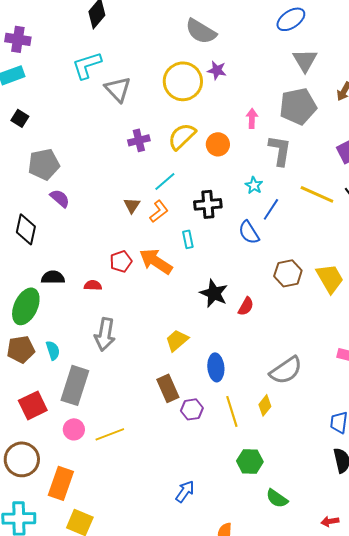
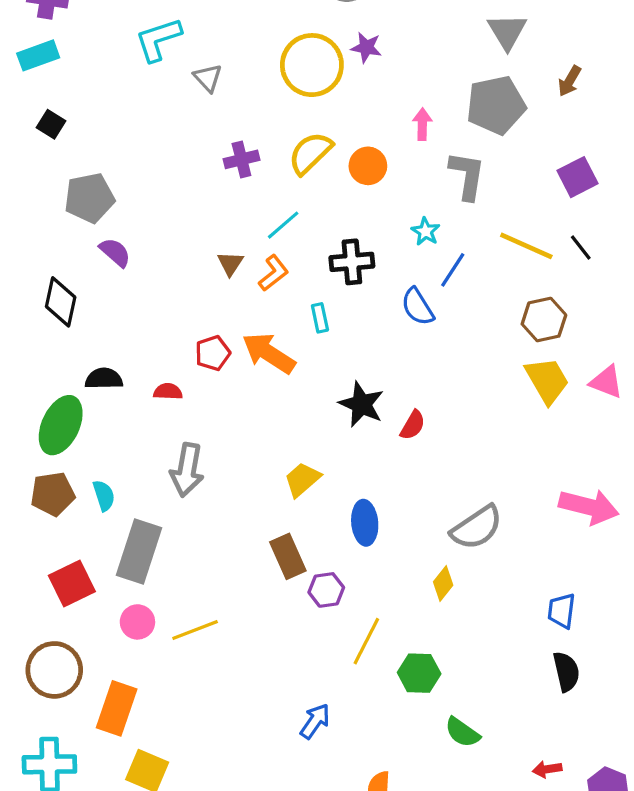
gray triangle: (118, 89) -> (208, 78), size x0.7
brown hexagon: (288, 273) -> (544, 319), moved
yellow line: (232, 411) -> (366, 641), moved, turned 44

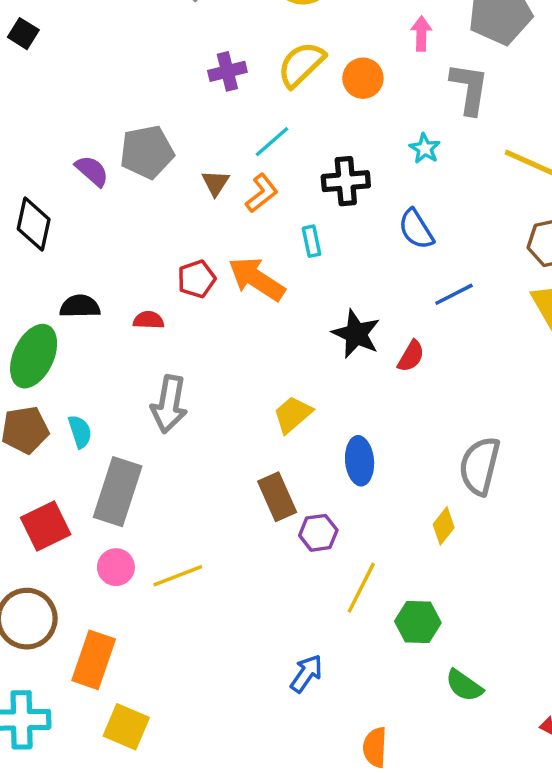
gray pentagon: (89, 198) -> (147, 152), moved
blue line: (453, 270) -> (454, 294), moved, turned 30
gray semicircle: (477, 528) -> (480, 466), turned 138

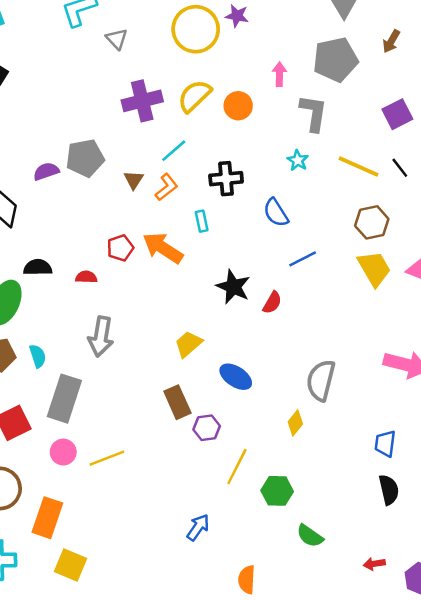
purple cross: (227, 71) -> (142, 101), size x1.5
cyan star: (425, 149) -> (298, 160), moved
purple semicircle: (92, 171) -> (46, 171), turned -60
blue ellipse: (360, 461) -> (236, 377), turned -52

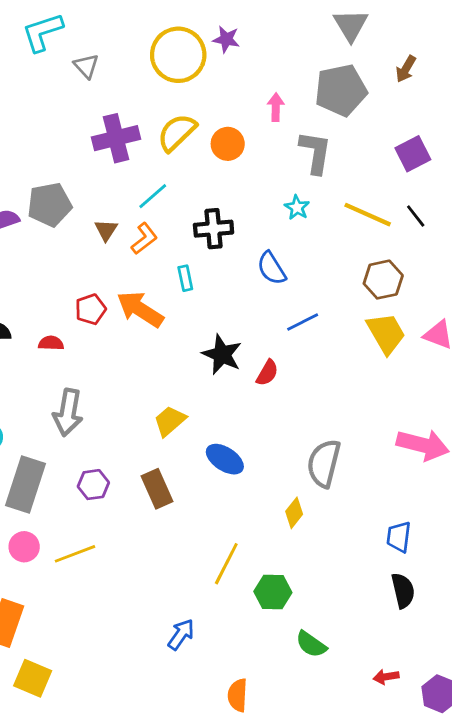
purple hexagon: (207, 428) -> (93, 485), moved

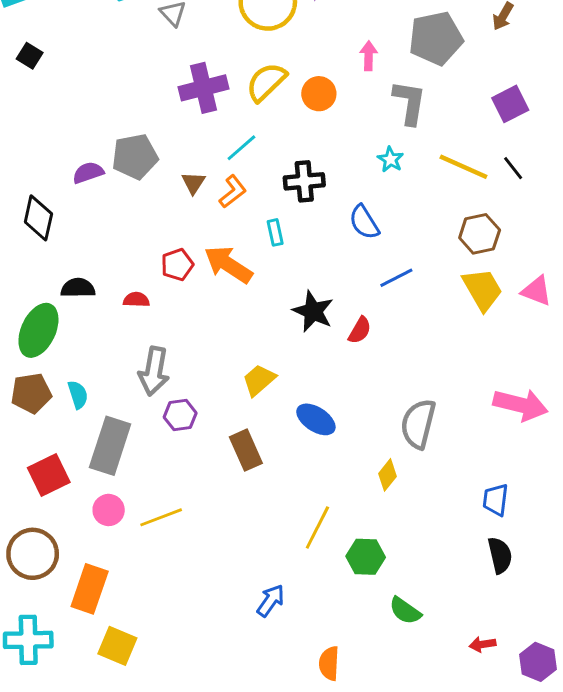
purple hexagon: (93, 485) -> (180, 415), moved

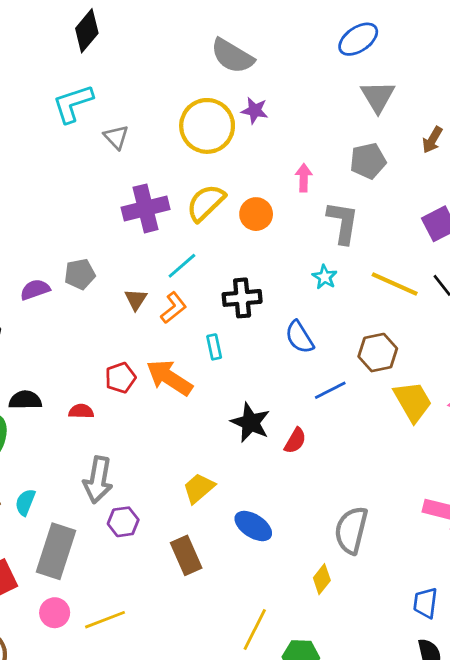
gray pentagon: (436, 38) -> (368, 161), size x0.7
gray pentagon: (135, 157) -> (80, 274), size x0.7
brown hexagon: (480, 234) -> (378, 353), moved
cyan semicircle: (78, 395) -> (25, 502), turned -140

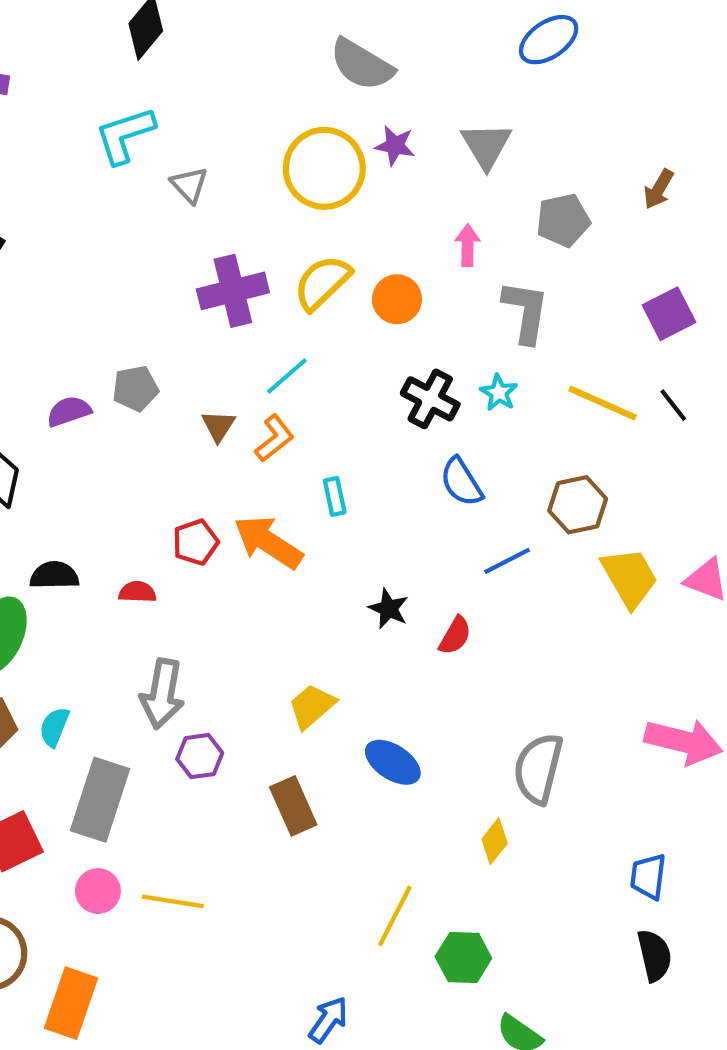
gray triangle: (378, 97) -> (486, 146), moved
black cross: (242, 298) -> (430, 399), moved, turned 33
black star: (250, 422) -> (389, 609), size x0.7
yellow line: (105, 620) -> (173, 901), turned 30

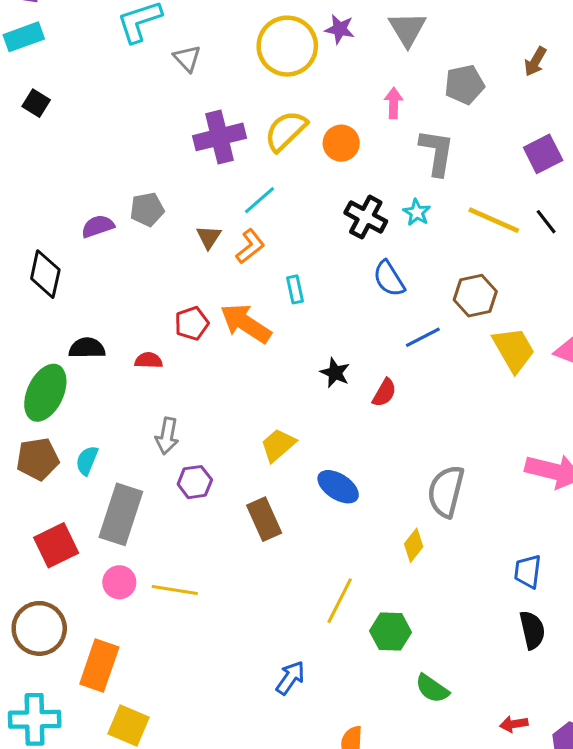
gray arrow: (162, 694) -> (167, 436), size x0.7

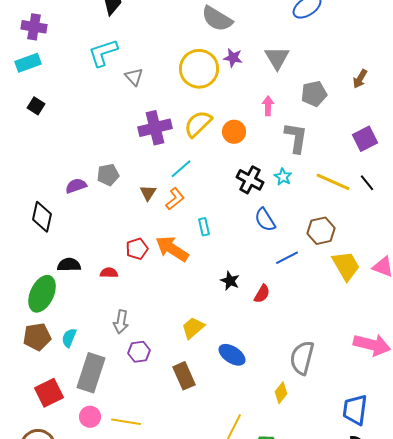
blue trapezoid: (528, 571) -> (355, 410), size x1.4

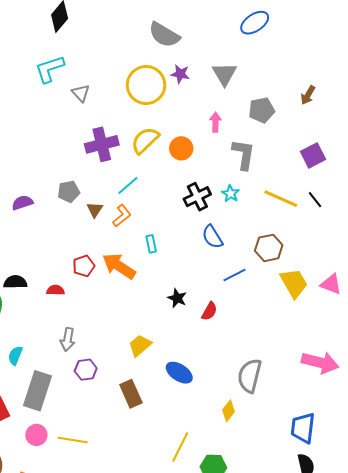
gray pentagon: (108, 175) -> (69, 192), moved
black cross: (250, 180) -> (197, 197), turned 36

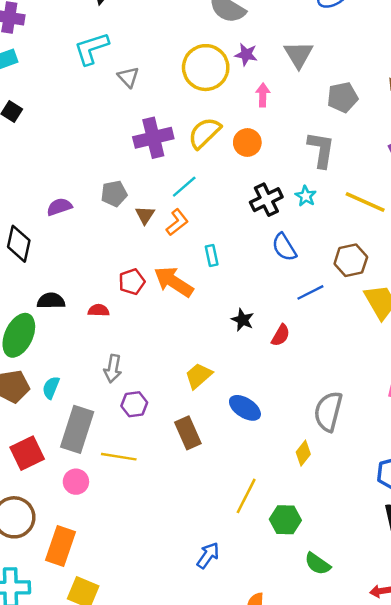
pink arrow: (215, 122) -> (263, 95), moved
yellow line: (73, 440) -> (119, 457), moved

